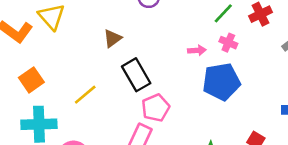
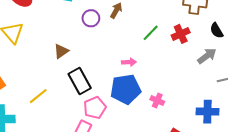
pink cross: (228, 43) -> (157, 101), moved
blue pentagon: (221, 82) -> (126, 89), moved

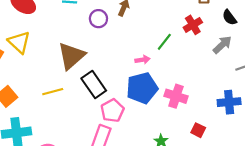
green line: (151, 33) -> (164, 42), moved
brown triangle: (61, 51) -> (71, 56), size x1.8
yellow line: (38, 96) -> (53, 92), moved, turned 30
pink cross: (157, 101) -> (176, 96), size x1.5

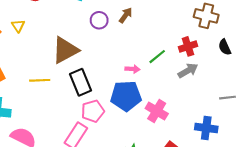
yellow triangle: (19, 42) -> (18, 26), size x0.6
gray arrow: (222, 45) -> (188, 71), moved

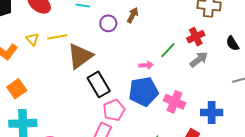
black semicircle: (225, 47) -> (233, 43), moved
yellow line: (40, 80) -> (57, 37), moved
blue cross: (206, 128) -> (212, 113), moved

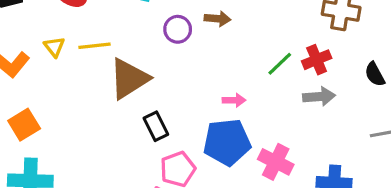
brown arrow: (133, 15) -> (218, 19), turned 63
green line: (168, 50) -> (280, 64), moved
gray arrow: (199, 59) -> (319, 97), turned 30
black rectangle: (99, 84) -> (156, 126), size x0.7

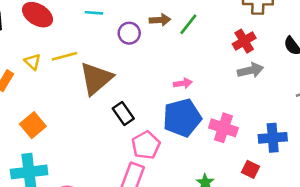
green line: (280, 64) -> (188, 24), moved
orange square: (24, 125) -> (33, 125), moved

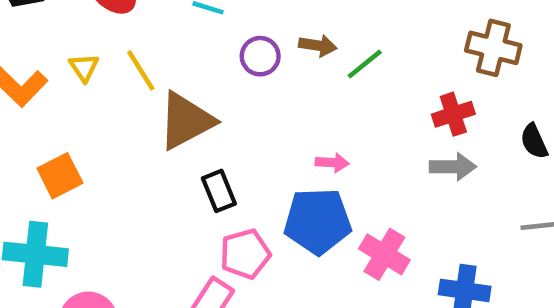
yellow line: (64, 56) -> (141, 70), turned 60

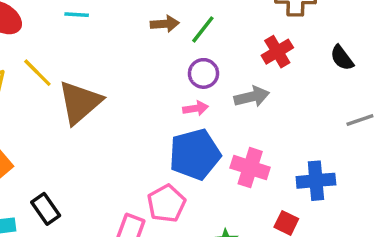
purple circle: (260, 56) -> (203, 73), moved
gray arrow: (453, 167) -> (252, 97), moved
black rectangle: (219, 191) -> (46, 209), moved
pink pentagon: (245, 254) -> (166, 204), moved

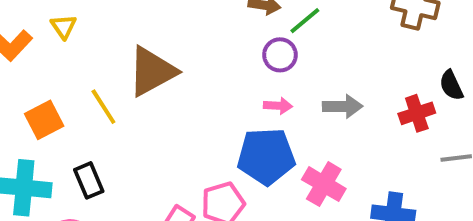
red cross: (277, 52) -> (417, 113), moved
yellow line: (37, 73) -> (103, 107), moved
purple circle: (203, 73) -> (280, 55), moved

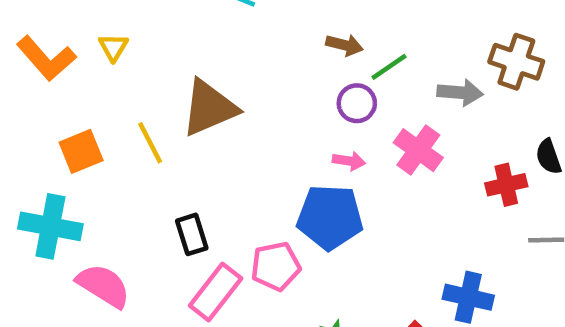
gray arrow: (343, 106) -> (460, 92), moved
black rectangle: (89, 180) -> (192, 234), moved
pink cross: (324, 184) -> (418, 150), moved

